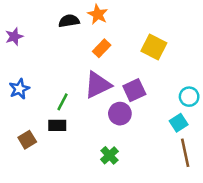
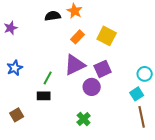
yellow square: (154, 47) -> (107, 36), moved
brown square: (27, 140) -> (17, 115), moved

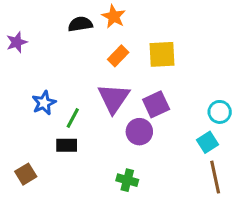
yellow square: (107, 36) -> (162, 54), turned -30
purple triangle: (75, 65) -> (114, 98), turned -30
blue star: (15, 68) -> (44, 103), moved
green cross: (84, 119) -> (127, 180), turned -32

